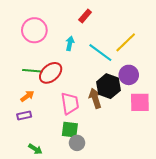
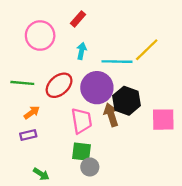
red rectangle: (85, 16) -> (78, 19), moved
cyan line: (100, 53) -> (117, 62), turned -35
green line: (32, 71) -> (22, 83), moved
purple circle: (129, 75) -> (97, 88), moved, size x1.4

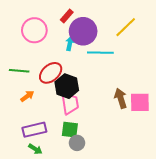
yellow line: (147, 50) -> (126, 27), moved
purple circle: (97, 88) -> (83, 31), moved
black hexagon: (127, 101) -> (67, 86), moved
brown arrow: (111, 115) -> (121, 98), moved
purple rectangle: (28, 135) -> (34, 130), moved, size x1.6

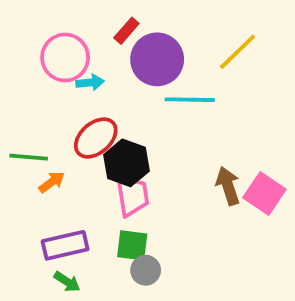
cyan arrow: (70, 43) -> (90, 82), moved, turned 72
green line: (19, 71) -> (29, 157), moved
pink square: (140, 102) -> (264, 194), turned 35

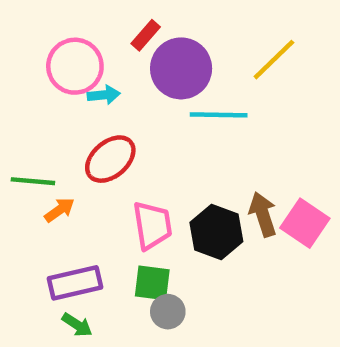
black hexagon: (126, 163) -> (216, 232), moved

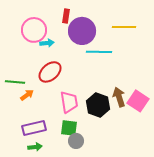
red rectangle: (146, 35) -> (66, 16), turned -32
yellow line: (274, 60) -> (124, 27), turned 45
green arrow: (77, 325) -> (35, 147), turned -40

